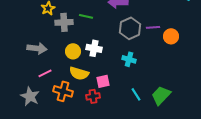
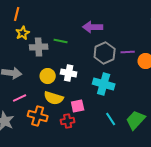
cyan cross: (129, 59) -> (104, 84), size x1.5

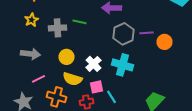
yellow star: (23, 33) -> (32, 20), moved
white cross: (69, 73) -> (94, 64), moved, turned 35
cyan line: (111, 119) -> (112, 97), moved

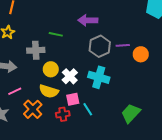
gray cross: (58, 28) -> (36, 50), moved
yellow circle: (66, 57) -> (51, 69), moved
orange cross: (56, 97) -> (33, 109), turned 30

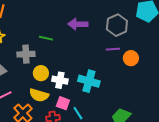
gray hexagon: (100, 46) -> (117, 25), moved
white cross: (70, 76) -> (60, 80), turned -35
pink square: (73, 99) -> (63, 103), turned 32

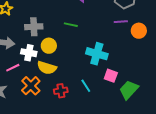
green line: (46, 38) -> (71, 25), moved
white cross: (60, 80) -> (29, 53), moved
pink square: (63, 103) -> (111, 76), moved

